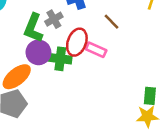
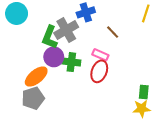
gray cross: (54, 19) -> (66, 30), size x1.6
red ellipse: (77, 42) -> (99, 71), moved

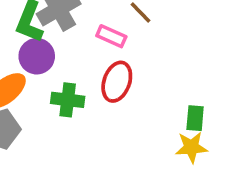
pink rectangle: (100, 55) -> (111, 36), moved
green cross: (71, 62) -> (68, 100), moved

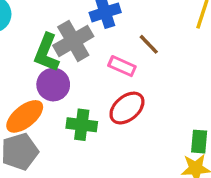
red ellipse: (117, 82) -> (127, 108), turned 30

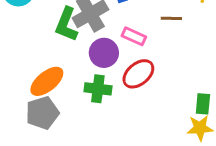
brown line: (149, 44) -> (171, 18), moved, turned -45
purple circle: (53, 85) -> (104, 53), moved

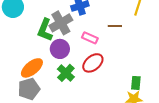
purple circle: (104, 53) -> (60, 49), moved
green cross: (98, 89) -> (66, 73), turned 36

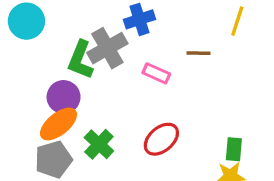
purple circle: (60, 49) -> (64, 97), moved
red ellipse: (93, 63) -> (161, 139), moved
green cross: (66, 73) -> (99, 144), moved

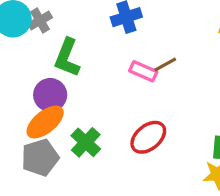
gray cross: (107, 48) -> (40, 20), moved, size x0.6
brown line: (199, 53) -> (165, 64), moved, turned -30

